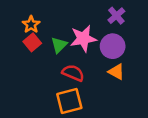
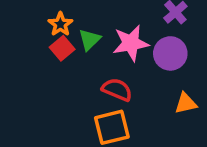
green triangle: (59, 45) -> (90, 40), moved
orange triangle: (116, 72) -> (186, 103), moved, turned -42

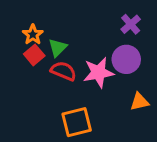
pink star: (131, 43) -> (98, 73), moved
red semicircle: (117, 90) -> (63, 71), moved

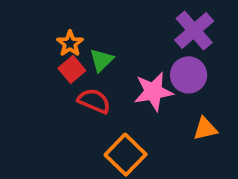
purple cross: (131, 24) -> (194, 31), size x1.5
red semicircle: (63, 71) -> (94, 101), moved
orange square: (77, 122) -> (126, 155), turned -32

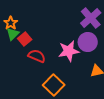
orange star: (70, 43) -> (11, 23), moved
green triangle: (101, 60) -> (13, 34), moved

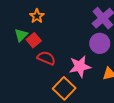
orange star: (11, 23) -> (37, 16), moved
pink star: (69, 51) -> (80, 66), moved

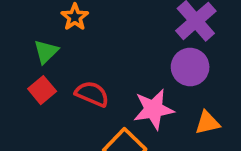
red square: (34, 40) -> (42, 90), moved

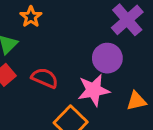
purple circle: (190, 67) -> (107, 58), moved

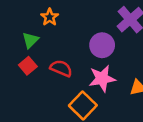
purple circle: (107, 58) -> (102, 45), moved

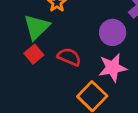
green triangle: (30, 40) -> (37, 27), size x1.5

